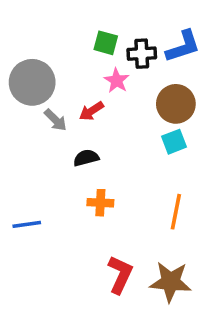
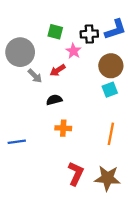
green square: (106, 43) -> (55, 32), moved

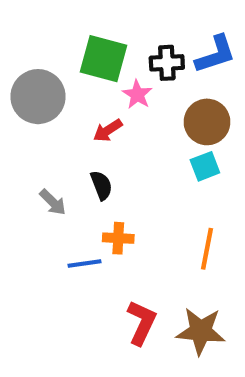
green square: (55, 32) -> (103, 59), size x1.6
gray arrow: (35, 76) -> (53, 202), moved
black semicircle: (54, 100) -> (101, 185), turned 84
blue line: (17, 142) -> (84, 263), moved

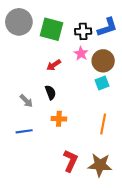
pink star: (137, 94) -> (81, 53), moved
gray circle: (38, 97) -> (19, 22), moved
blue line: (84, 263) -> (24, 131), moved

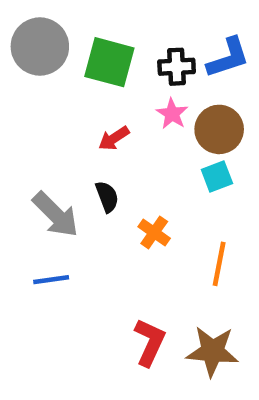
gray arrow: (26, 101) -> (56, 215), size x1.6
orange cross: (59, 119) -> (154, 232), moved, turned 32

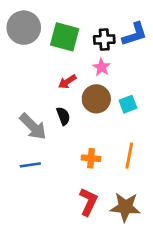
brown circle: (219, 129) -> (96, 99), moved
orange cross: (154, 232) -> (91, 158), moved, turned -30

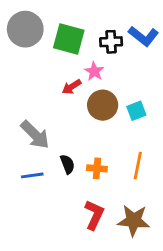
blue L-shape: (135, 34) -> (143, 36), turned 56
pink star: (102, 67) -> (94, 71), moved
black semicircle: (63, 116) -> (67, 164), moved

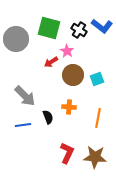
gray circle: (25, 29) -> (16, 39), moved
black cross: (111, 42) -> (79, 30), turned 35
orange cross: (97, 168) -> (69, 107), moved

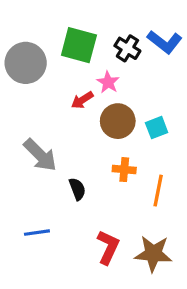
orange cross: (69, 107) -> (124, 170), moved
blue line: (23, 125) -> (37, 233), moved

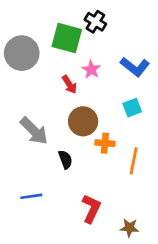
blue L-shape: (165, 42) -> (135, 67), moved
black cross: (127, 48) -> (95, 22), moved
red arrow: (82, 100) -> (69, 84), turned -90
brown circle: (118, 121) -> (83, 121), moved
brown star: (153, 254) -> (129, 228), moved, size x0.6

